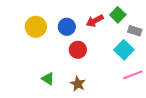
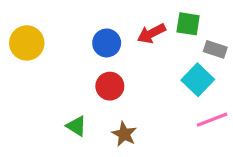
green square: (118, 15) -> (188, 24), turned -35
yellow circle: (36, 27) -> (27, 43), moved
red circle: (78, 50) -> (110, 86), moved

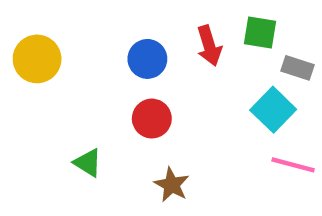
red arrow: (151, 33) -> (209, 46), turned -80
pink line: (212, 120) -> (293, 165), turned 36
green triangle: (76, 126) -> (88, 163), moved

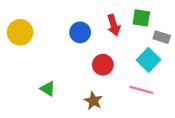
red circle: (152, 119) -> (103, 65), moved
pink line: (293, 165) -> (141, 90), moved

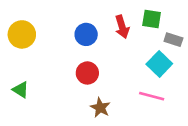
red circle: (103, 65) -> (87, 73), moved
green triangle: (48, 89) -> (21, 90), moved

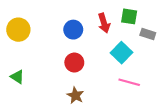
cyan square: (159, 64) -> (121, 53), moved
brown star: (100, 108) -> (75, 95), moved

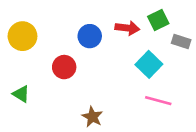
green square: (129, 16) -> (158, 20), turned -35
red arrow: (104, 23) -> (127, 28), turned -66
red circle: (74, 63) -> (64, 67), moved

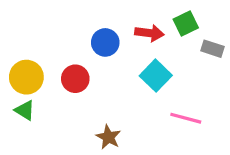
yellow circle: (22, 36) -> (26, 77), moved
cyan square: (149, 64) -> (156, 76), moved

